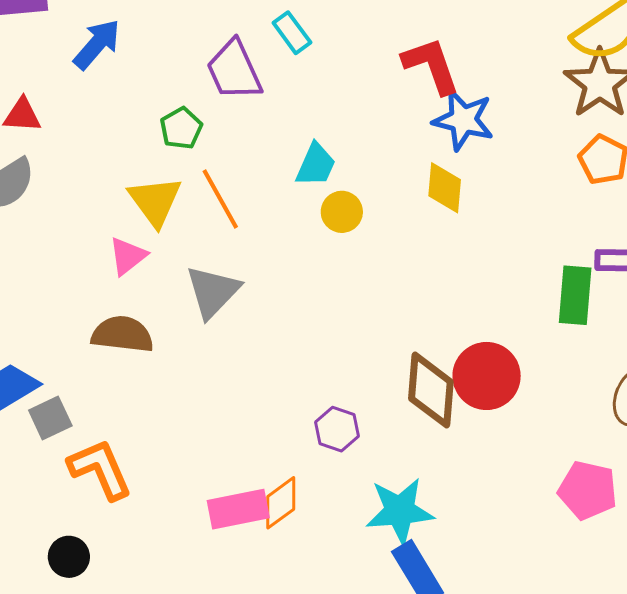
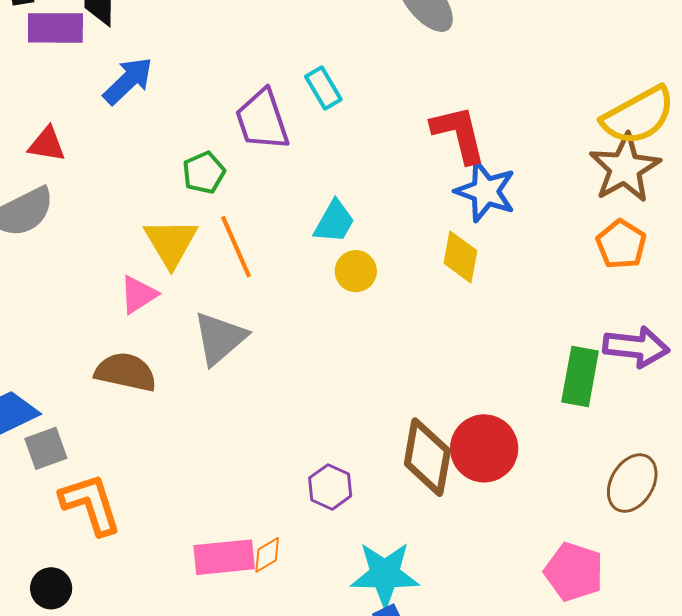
orange diamond: (281, 503) -> (267, 555), size x0.7

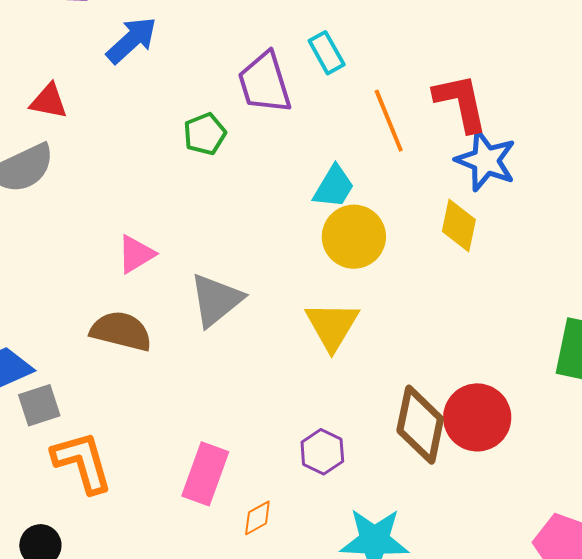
yellow triangle: (171, 243) -> (332, 326), moved
orange line: (236, 247) -> (389, 121), moved
yellow circle: (356, 271) -> (354, 237), size x1.5
pink rectangle: (224, 557) -> (205, 474), moved, turned -66

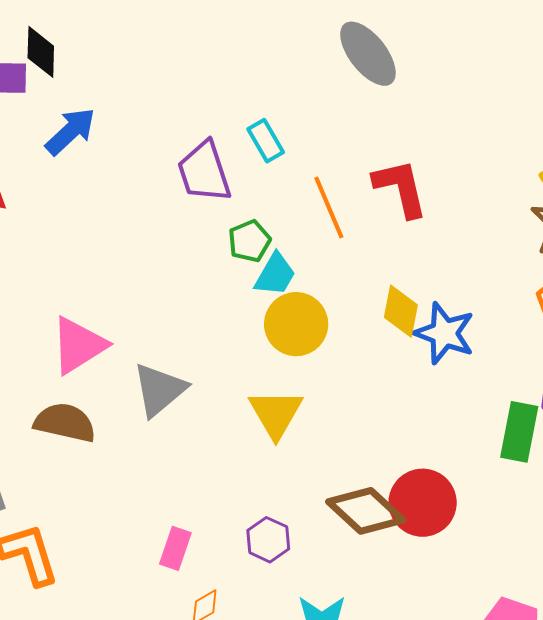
green pentagon: (205, 134) -> (250, 241), moved
blue star: (486, 160) -> (444, 333), moved
pink triangle: (136, 254) -> (78, 345), size x1.5
brown diamond: (420, 425) -> (366, 511), turned -58
pink rectangle: (205, 474) -> (175, 548), moved, size x0.7

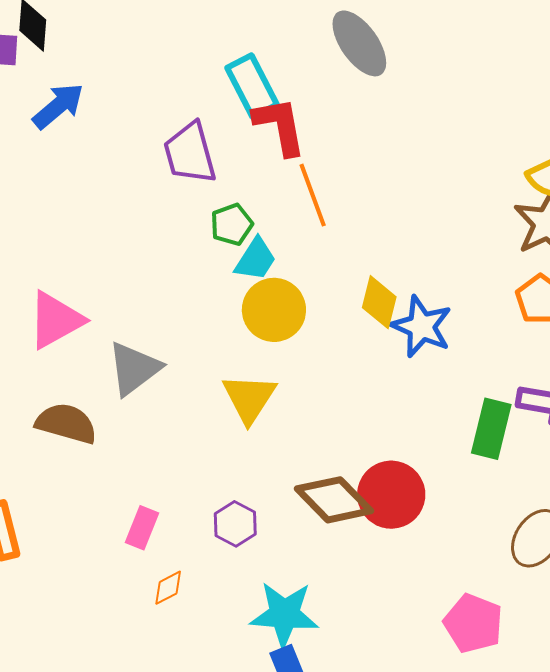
cyan rectangle: (266, 141) -> (252, 86), moved, size x1.5
red L-shape: (401, 188) -> (280, 126), moved
brown semicircle: (65, 423) -> (66, 423), moved

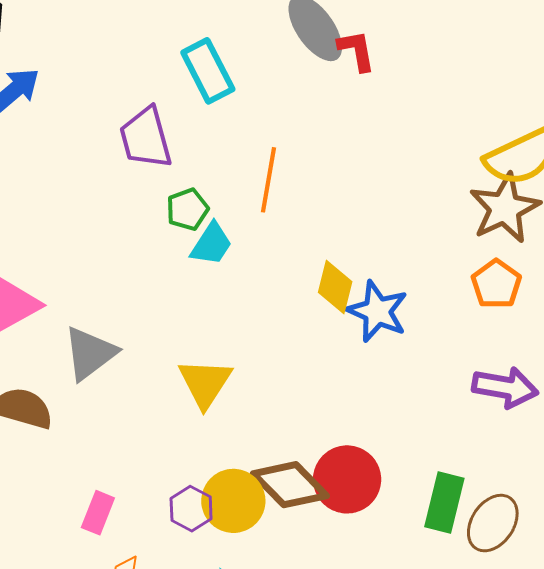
red L-shape: (280, 126) -> (357, 51), moved, size x0.7
orange line: (313, 195) -> (268, 180), turned 30
yellow circle: (274, 310) -> (233, 501), moved
green rectangle: (491, 429) -> (444, 503), moved

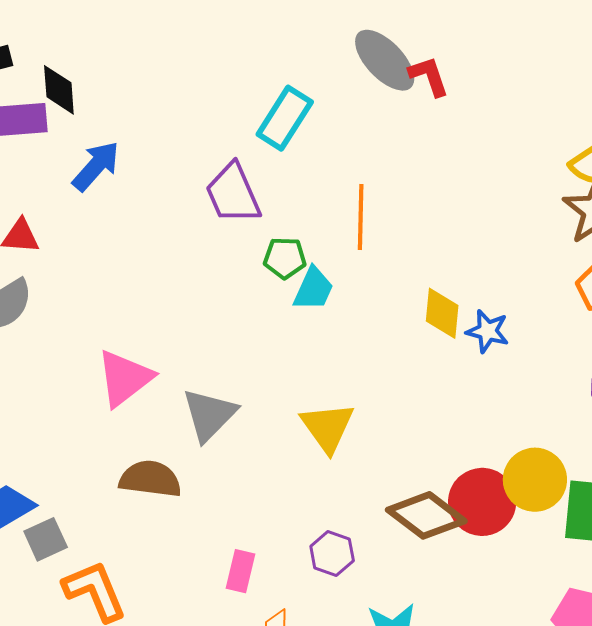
cyan rectangle: (208, 71) -> (285, 118), turned 68
green pentagon: (187, 209) -> (285, 258), turned 30
blue star: (377, 311) -> (488, 331), size x0.7
yellow circle: (233, 501) -> (535, 480), moved

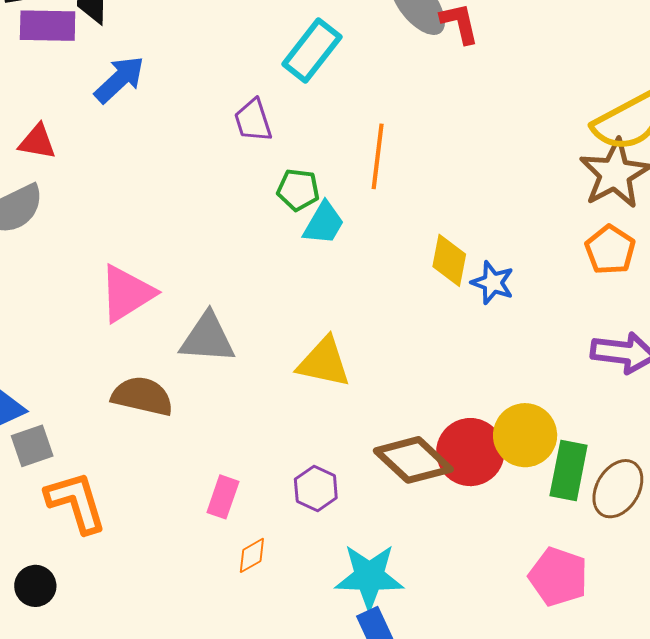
purple trapezoid: (233, 193) -> (253, 120), size x0.7
gray triangle: (209, 415) -> (207, 338), turned 44
yellow triangle: (328, 427) -> (324, 362), turned -48

